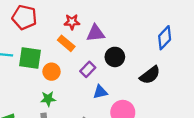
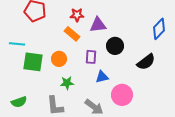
green square: (30, 58) -> (33, 62), moved
purple rectangle: (88, 69) -> (91, 57), turned -40
green star: (48, 99) -> (67, 83), moved

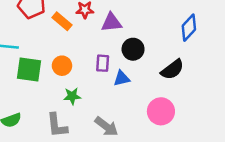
orange rectangle: (72, 34) -> (62, 21), moved
blue triangle: (102, 77) -> (122, 78), moved
pink circle: (122, 95) -> (161, 111), moved

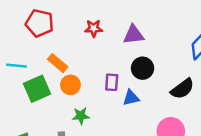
orange rectangle: (62, 21) -> (58, 63), moved
purple triangle: (111, 23) -> (134, 35), moved
green square: (29, 69) -> (37, 89), turned -32

